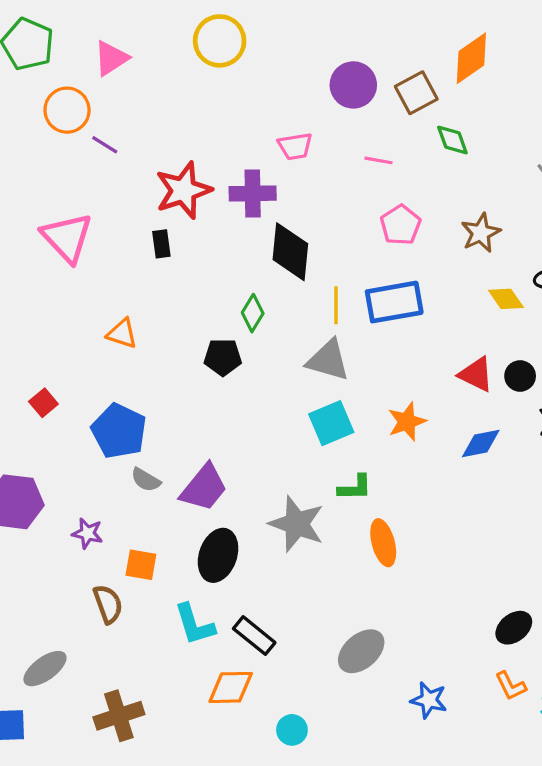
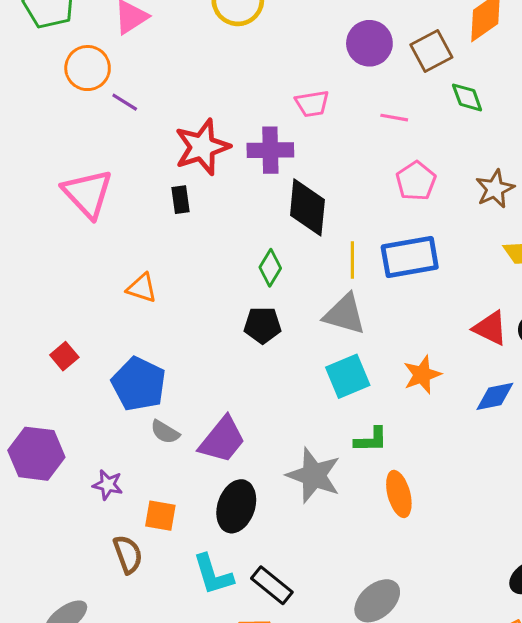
black pentagon: (223, 357) -> (263, 325), moved

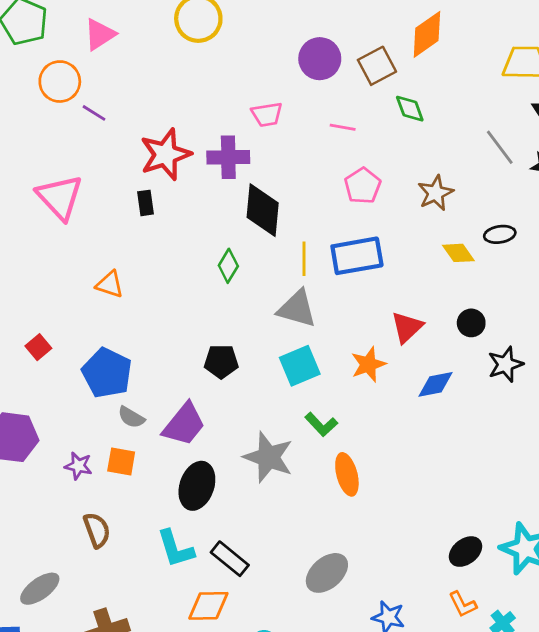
black pentagon: (263, 325) -> (221, 362), moved
red triangle: (490, 328) -> (407, 327), moved, turned 51
green L-shape: (371, 440) -> (321, 424), turned 48
orange square: (160, 516) -> (121, 462), moved

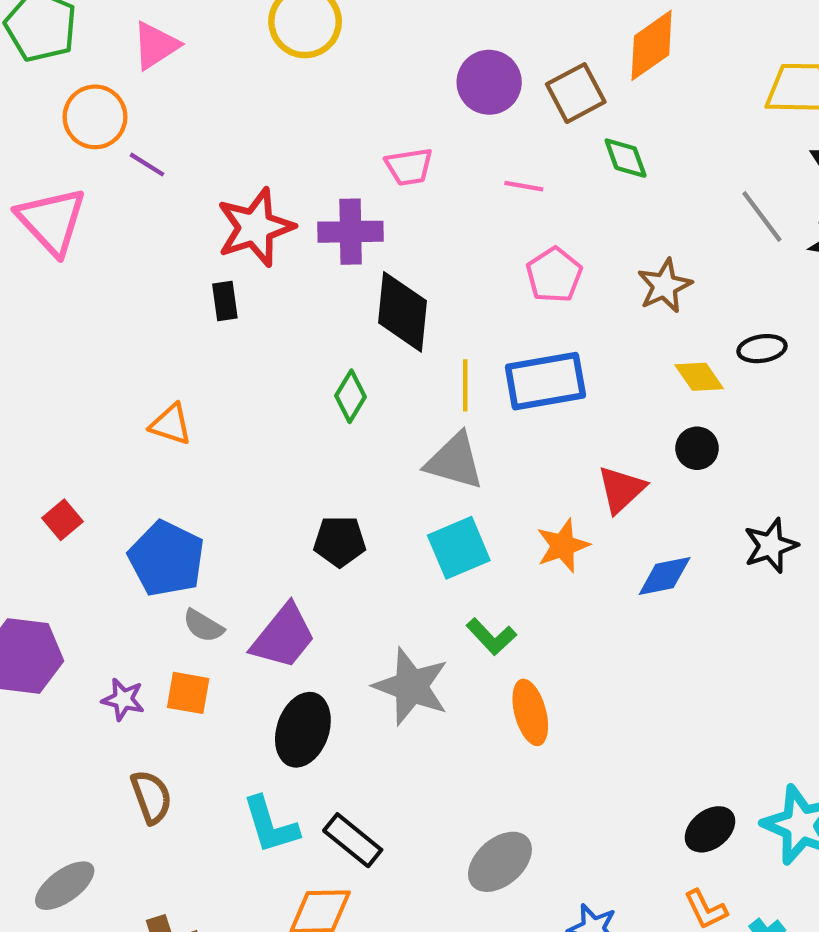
pink triangle: (60, 197) -> (52, 221), moved
black circle: (471, 323) -> (697, 448), moved

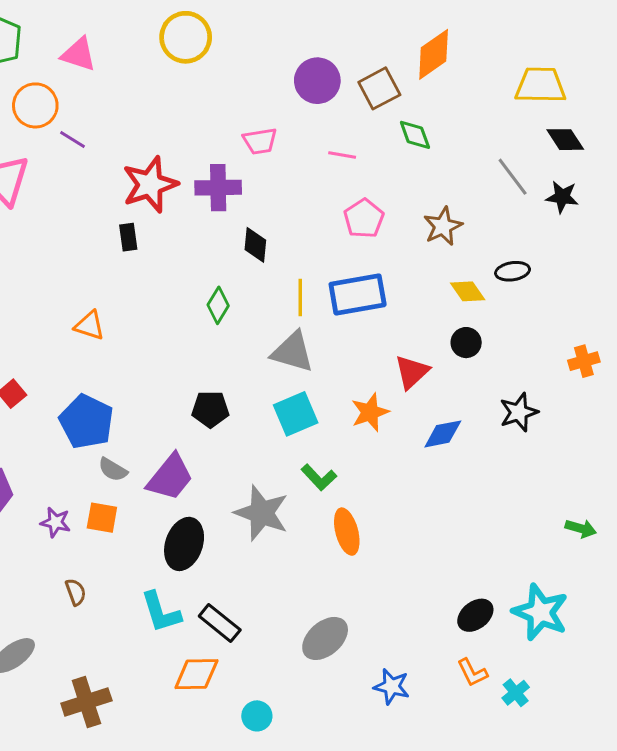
pink triangle: (156, 45) -> (79, 54), turned 51
black diamond: (403, 312) -> (255, 245), size x0.6
brown semicircle: (151, 797) -> (76, 592), size x0.7

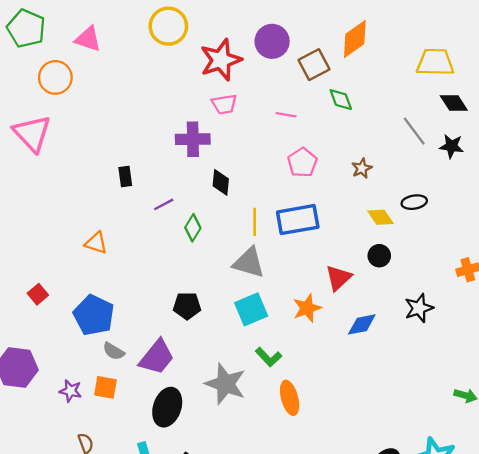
purple circle: (317, 81) -> (272, 41), moved
purple line: (72, 140) -> (164, 204), moved, turned -60
red star: (150, 184) -> (221, 60), moved
brown star: (443, 226) -> (362, 168), size x0.7

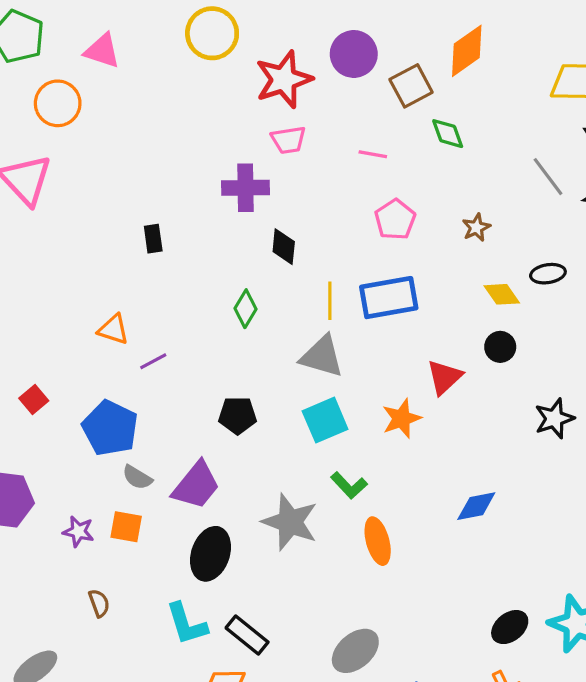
purple line: (164, 204) -> (153, 361), moved
blue diamond: (362, 324) -> (476, 506), moved

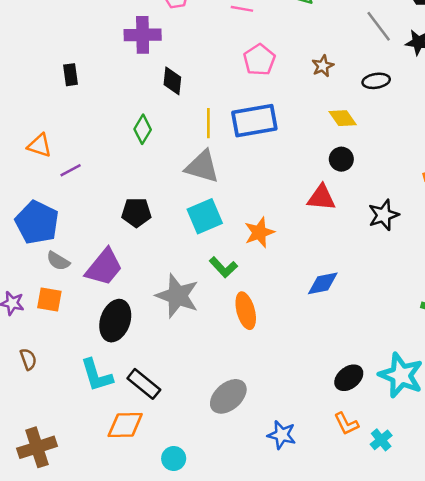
black ellipse: (548, 274) -> (376, 81), moved
red triangle: (444, 377) -> (321, 198), moved, turned 48
orange star: (401, 419) -> (259, 232), moved

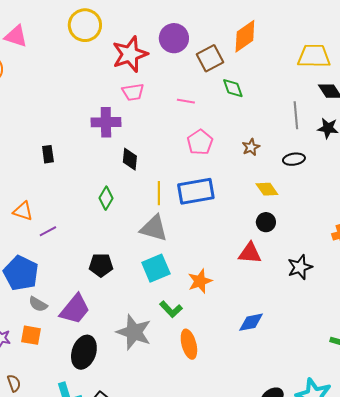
gray line: (379, 26) -> (296, 115), turned 32

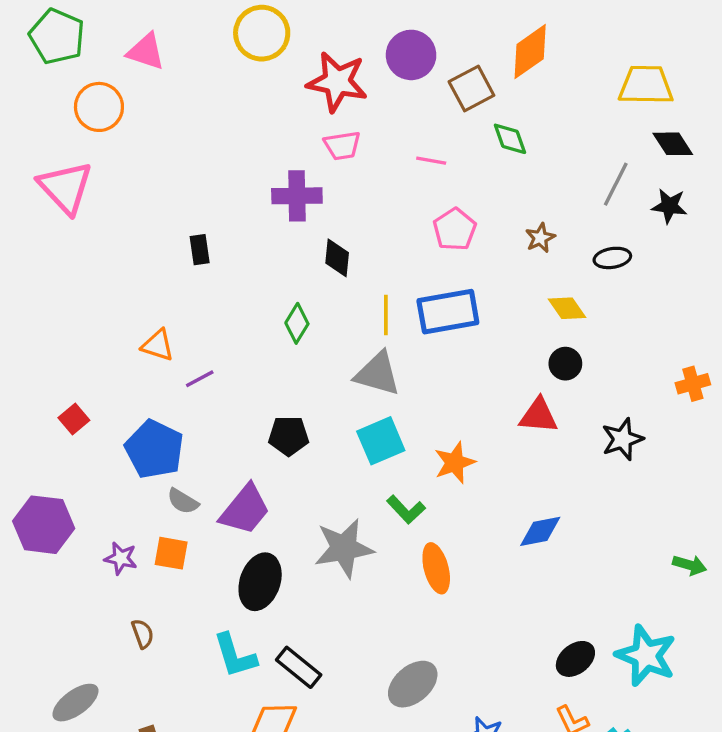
red star: (130, 54) -> (337, 82), turned 30
gray line: (296, 115) -> (616, 184), turned 32
gray star: (134, 332) -> (344, 548), turned -30

